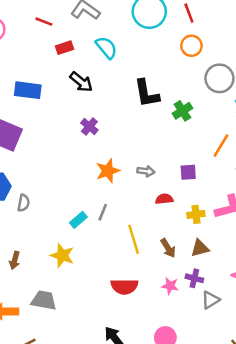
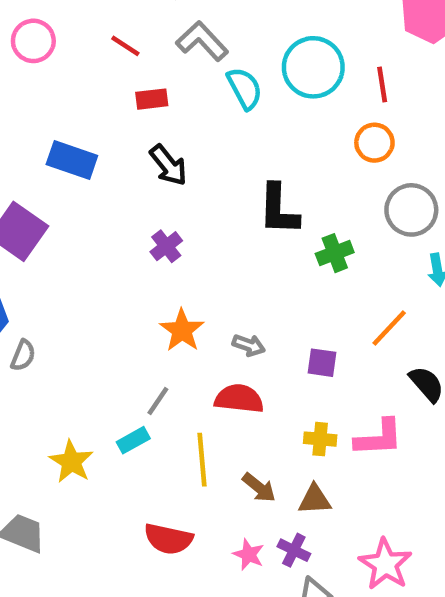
cyan semicircle: (106, 47) -> (245, 88), moved
orange star: (108, 171) -> (182, 330), turned -30
red semicircle: (164, 199) -> (239, 399), moved, size x1.5
cyan rectangle: (78, 220) -> (133, 440), moved
brown arrow: (168, 248) -> (259, 488), turned -30

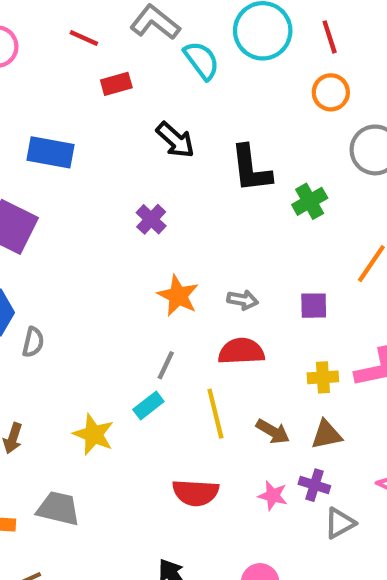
black arrow: (168, 165) -> (175, 140), moved

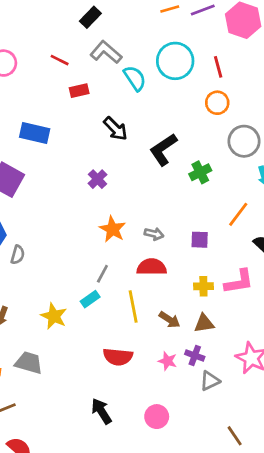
black L-shape: (251, 169) -> (163, 150), turned 60

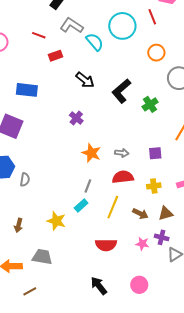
red line: (218, 67) -> (152, 17), moved
yellow cross: (203, 286) -> (154, 186), moved
yellow line: (133, 306) -> (113, 207), turned 40

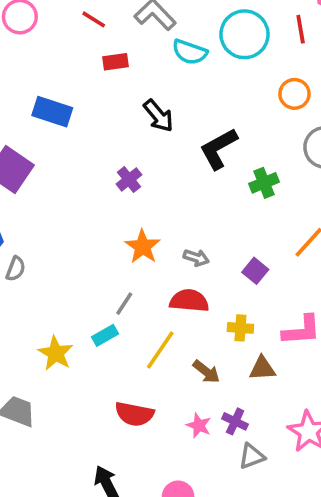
cyan semicircle: (95, 42) -> (190, 52), turned 138
purple square: (155, 153) -> (255, 271), turned 32
brown triangle: (166, 213) -> (262, 368), moved

